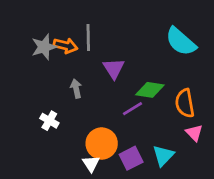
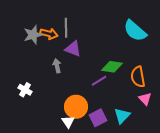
purple triangle: (114, 68) -> (73, 49), moved, turned -36
white cross: (49, 121) -> (25, 90), moved

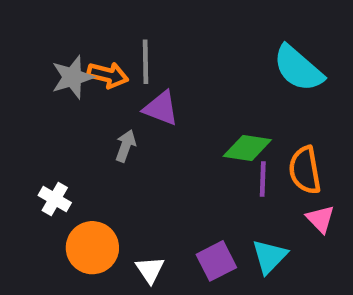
gray arrow: (57, 66) -> (126, 146), turned 32
purple line: (99, 81) -> (263, 179), moved, turned -56
orange circle: (76, 107) -> (92, 248), moved

